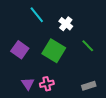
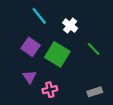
purple square: (20, 50) -> (31, 47), moved
purple triangle: (28, 84) -> (30, 77), moved

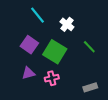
purple triangle: (30, 77) -> (28, 73), turned 48
pink cross: (50, 90) -> (52, 78), moved

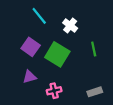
green line: (89, 47) -> (94, 49), turned 32
pink cross: (52, 78) -> (54, 91), moved

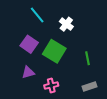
green line: (94, 49) -> (87, 58), moved

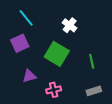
cyan line: (37, 15) -> (26, 18), moved
purple square: (29, 44) -> (20, 43), moved, turned 30

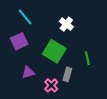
pink cross: (54, 90) -> (51, 85), turned -32
gray rectangle: (94, 91) -> (67, 74), moved, turned -56

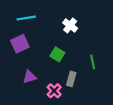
cyan line: (25, 17) -> (26, 18), turned -60
green square: (54, 51) -> (57, 54), size x0.6

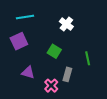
purple triangle: (30, 77) -> (28, 72), turned 32

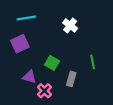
green square: (54, 51) -> (52, 63), moved
pink cross: (51, 86) -> (44, 91), moved

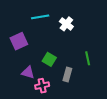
cyan line: (26, 18) -> (40, 17), moved
pink cross: (44, 91) -> (42, 86), turned 32

